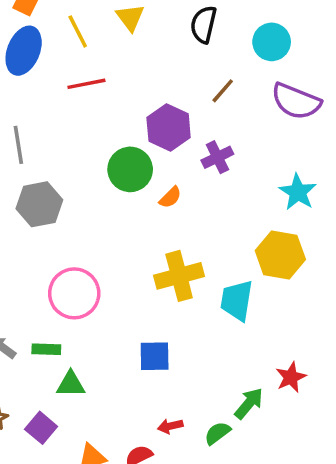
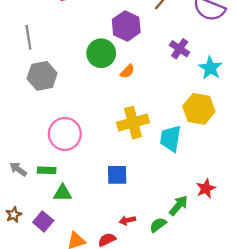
purple cross: (217, 157) -> (180, 49), moved, turned -30

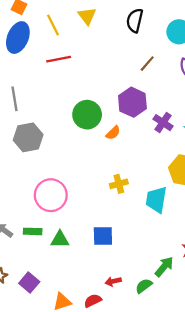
purple hexagon: (126, 26) -> (132, 102), moved
purple cross: (180, 49) -> (163, 123), moved
yellow cross: (133, 123) -> (119, 184), size x0.6
green triangle: (63, 193) -> (60, 239), moved

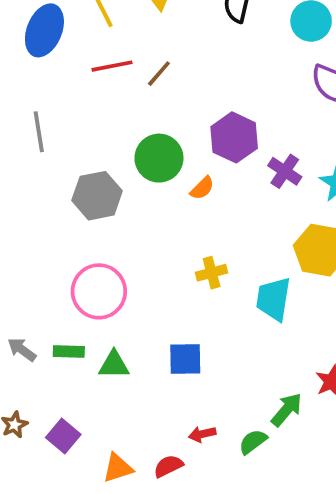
brown line: (147, 64) -> (159, 74), moved
gray hexagon: (28, 137) -> (97, 196), moved

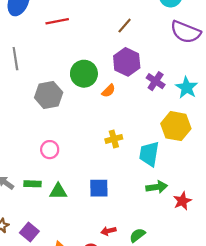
brown line: (159, 74) -> (125, 26), moved
pink circle: (99, 291) -> (50, 150), size x0.6
green arrow: (287, 410) -> (157, 187), moved, turned 42

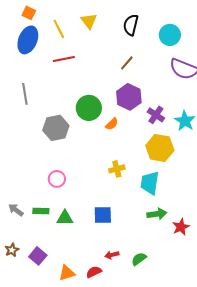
yellow hexagon: (176, 126) -> (160, 148), moved

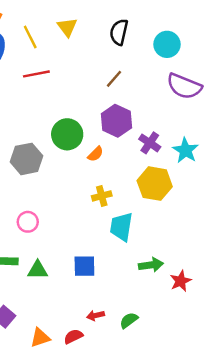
yellow cross: (117, 169) -> (102, 196), moved
cyan trapezoid: (150, 183) -> (121, 227), moved

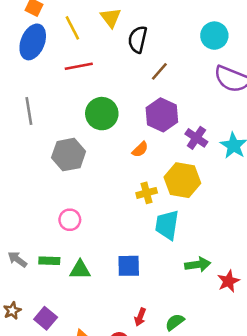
black semicircle: (119, 32) -> (138, 39), moved
green circle: (67, 134) -> (102, 114), moved
yellow hexagon: (155, 184) -> (182, 180), moved
red arrow: (96, 315) -> (140, 317), turned -56

